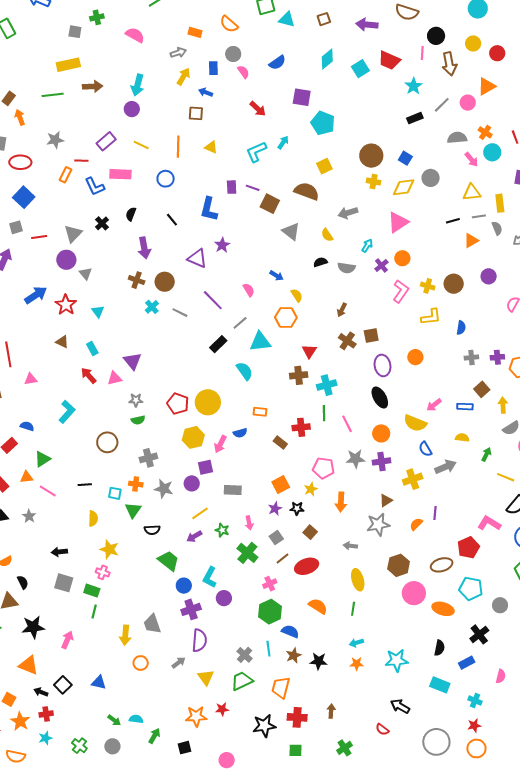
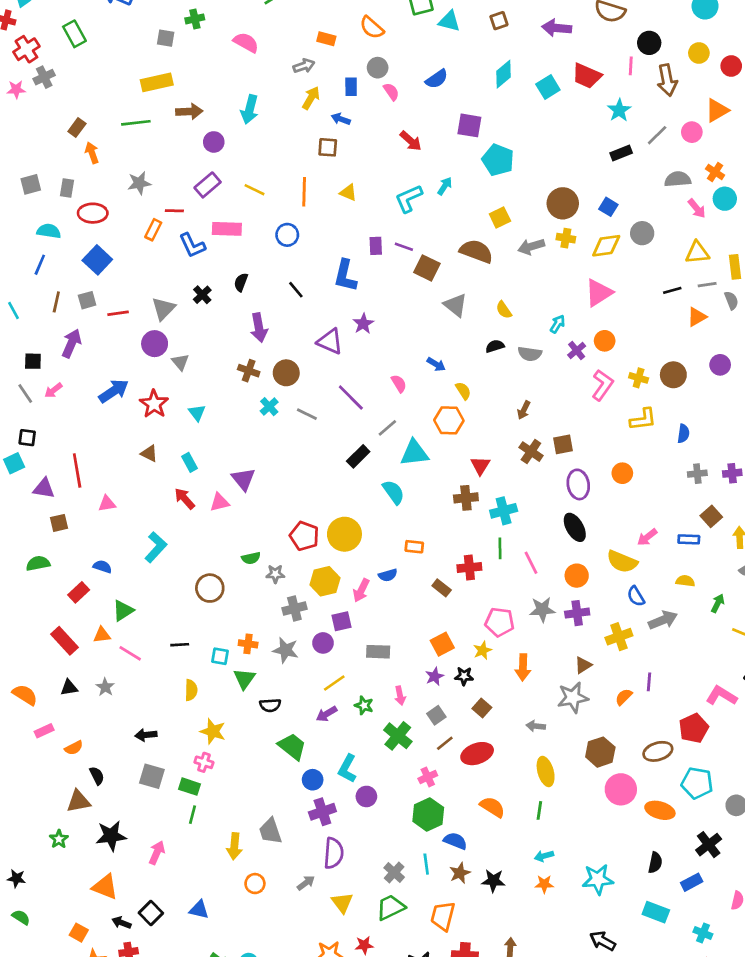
purple circle: (132, 109) -> (214, 142), moved
gray arrow: (348, 213) -> (531, 247), moved
gray star: (136, 400) -> (275, 574), moved
gray cross: (148, 458) -> (294, 608), moved

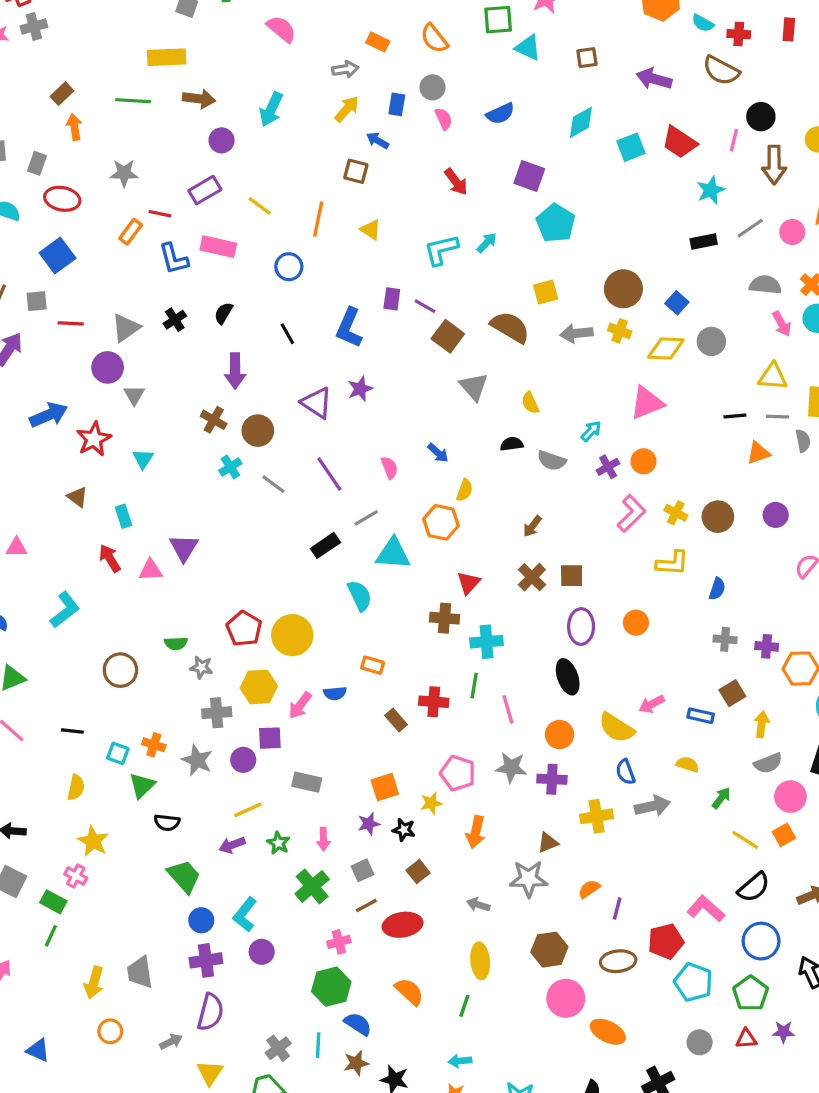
yellow semicircle: (463, 391) -> (465, 490), turned 42
purple line: (649, 682) -> (617, 908), moved
cyan pentagon: (697, 783) -> (693, 982), moved

